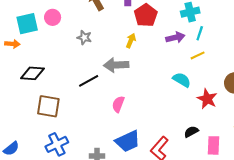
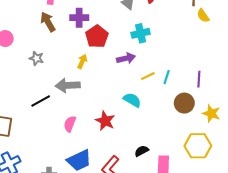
cyan line: (200, 33) -> (167, 77), moved
red star: (207, 99) -> (105, 121), moved

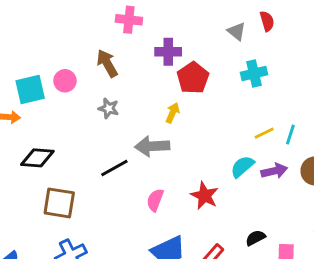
brown arrow: (48, 22) -> (107, 63), moved
purple arrow: (126, 58) -> (274, 171), moved
cyan semicircle: (132, 100) -> (242, 167), turned -72

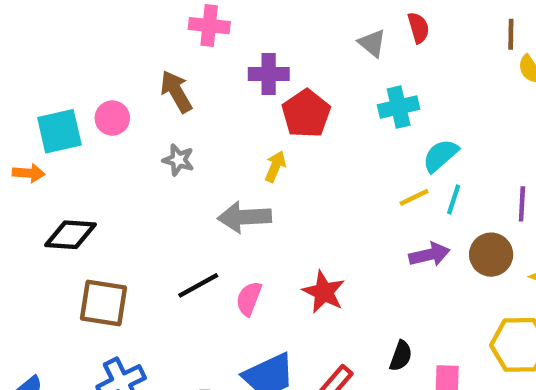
cyan semicircle: (242, 167) -> (440, 155), moved
black line: (114, 168) -> (198, 285), moved
black semicircle: (255, 238) -> (401, 356), turned 138

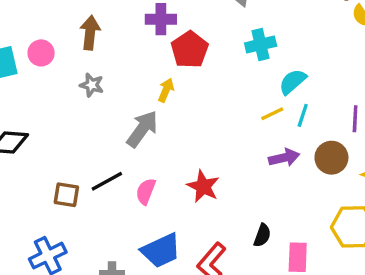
brown arrow: (176, 92) -> (90, 33), turned 36
gray arrow: (244, 217) -> (142, 129), turned 129
brown square: (104, 303) -> (66, 195), moved, size x0.7

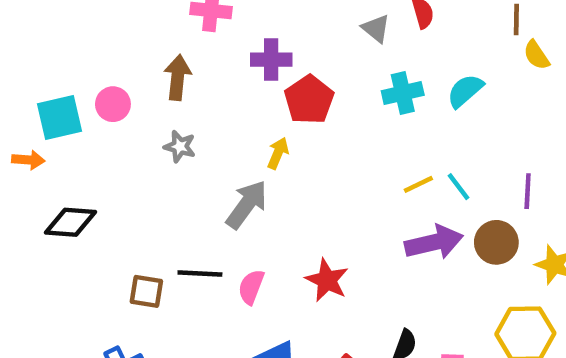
cyan semicircle: (293, 82) -> (465, 91), moved
cyan line: (303, 115) -> (458, 187), turned -55
purple arrow: (284, 158) -> (434, 242), size x1.4
black line: (107, 181) -> (200, 274), turned 32

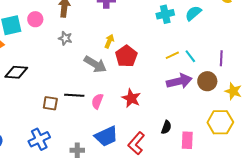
red pentagon: (309, 100) -> (126, 56), moved
gray arrow: (247, 204) -> (95, 64), turned 85

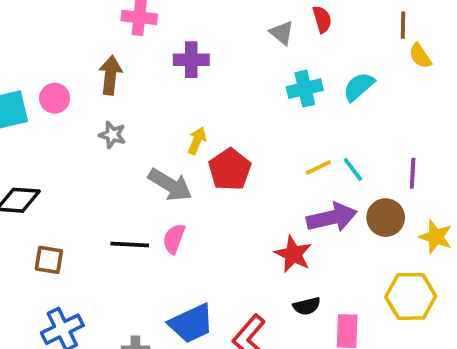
red star: (131, 98) -> (293, 254), moved
pink semicircle: (97, 101) -> (174, 239), moved
brown square: (50, 103) -> (49, 260), moved
black semicircle: (166, 127) -> (307, 306), turned 56

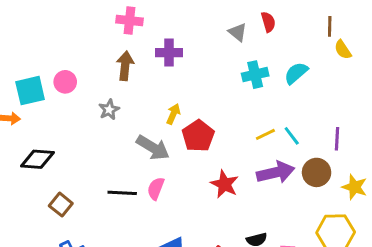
brown arrow: (110, 75) -> (125, 66), moved
gray star: (112, 135) -> (109, 110), turned 30
red star: (293, 254) -> (224, 184), moved
brown square: (49, 260) -> (61, 205), turned 30

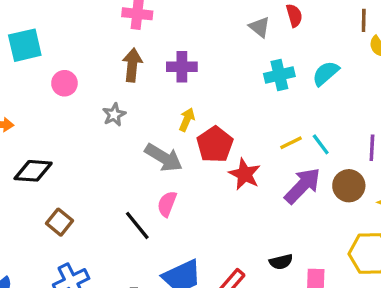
purple cross: (169, 53) -> (182, 67), moved
cyan square: (30, 91) -> (25, 45), moved
purple arrow: (276, 172) -> (303, 186), turned -33
red star: (224, 184) -> (245, 174), moved
black line: (122, 193) -> (137, 225), moved, turned 48

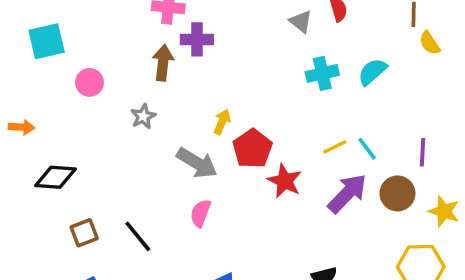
purple cross: (182, 67) -> (197, 39), moved
brown square: (60, 222) -> (84, 233), turned 30
black line: (137, 225) -> (138, 236), moved

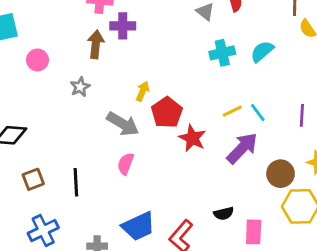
brown circle: (397, 193) -> (281, 174), moved
black line: (138, 236) -> (76, 182), turned 36

